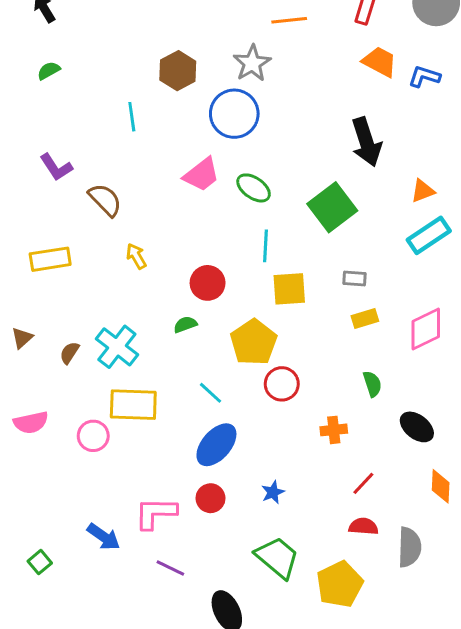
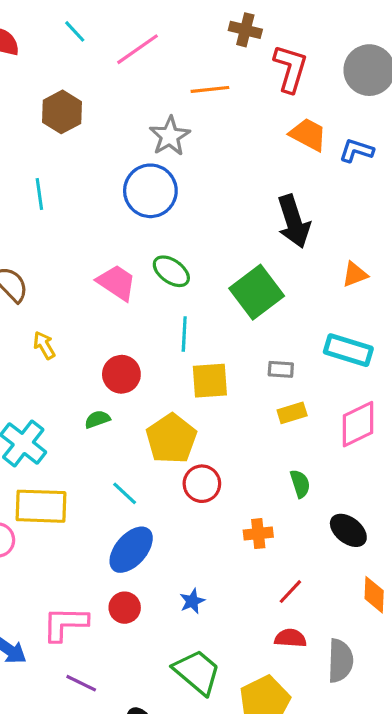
brown hexagon: (178, 71) -> (62, 112), moved
pink trapezoid: (202, 175) -> (117, 283), moved, turned -108
cyan rectangle: (429, 235) -> (348, 350), moved, turned 51

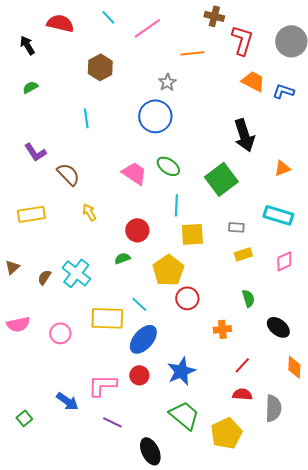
gray star: (170, 136) -> (167, 82), size x0.7
pink diamond: (358, 424) -> (284, 261), size x0.7
yellow rectangle: (41, 506) -> (107, 318), moved
blue star: (192, 601) -> (181, 371), size x1.8

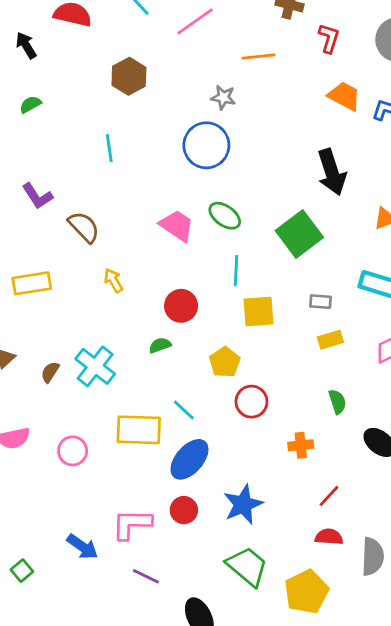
red L-shape: (242, 40) -> (329, 38), size x0.7
gray star: (167, 82) -> (223, 97), turned -30
yellow pentagon: (168, 270) -> (225, 362), size x0.7

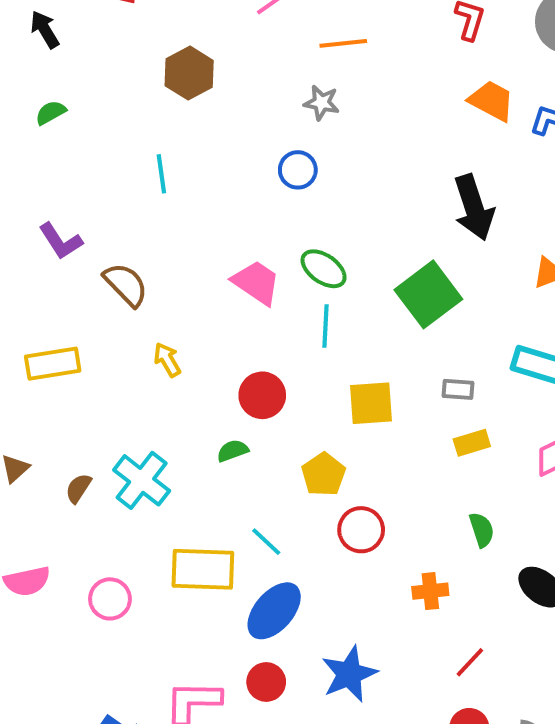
orange line: (259, 57) -> (343, 43), moved
blue circle: (206, 145) -> (298, 170), size x0.6
cyan line: (236, 271) -> (326, 326), moved

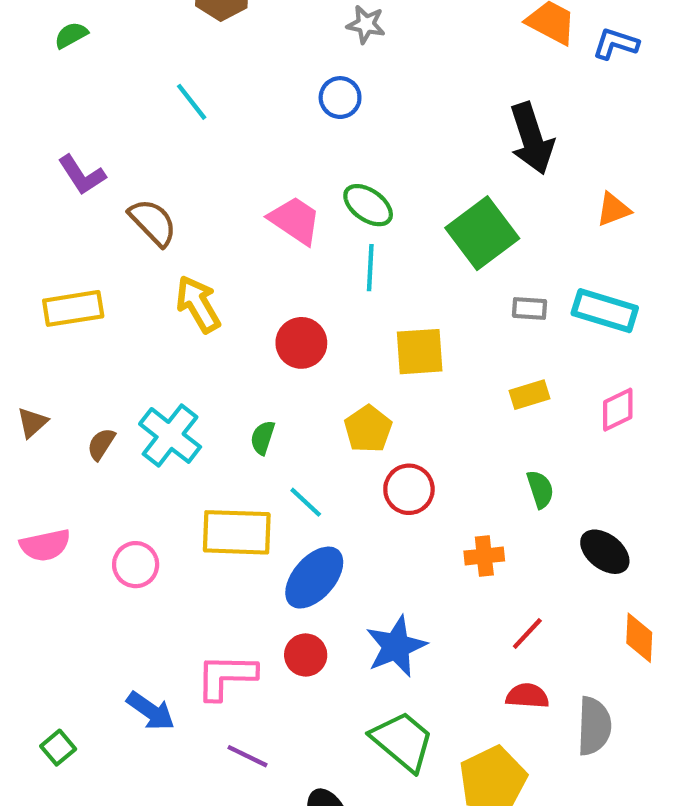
cyan line: (161, 174) -> (192, 102), turned -30
yellow arrow: (167, 360) -> (198, 304), size x1.5
gray rectangle: (458, 389) -> (529, 308), moved
green semicircle: (233, 451) -> (263, 438), moved, turned -52

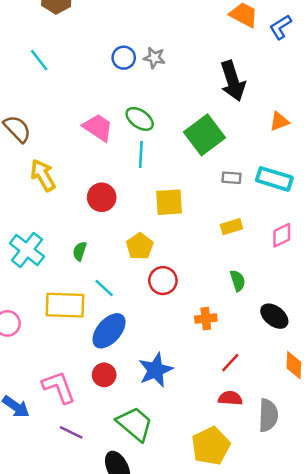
gray star: (366, 24) -> (154, 58), moved
blue L-shape: (616, 44) -> (280, 27), turned -50
pink L-shape: (226, 677) -> (59, 387), turned 69
green trapezoid: (403, 741) -> (135, 424), moved

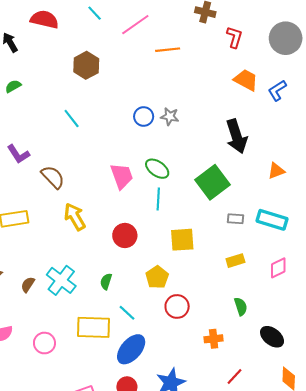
pink trapezoid: (98, 127) -> (122, 176), turned 36

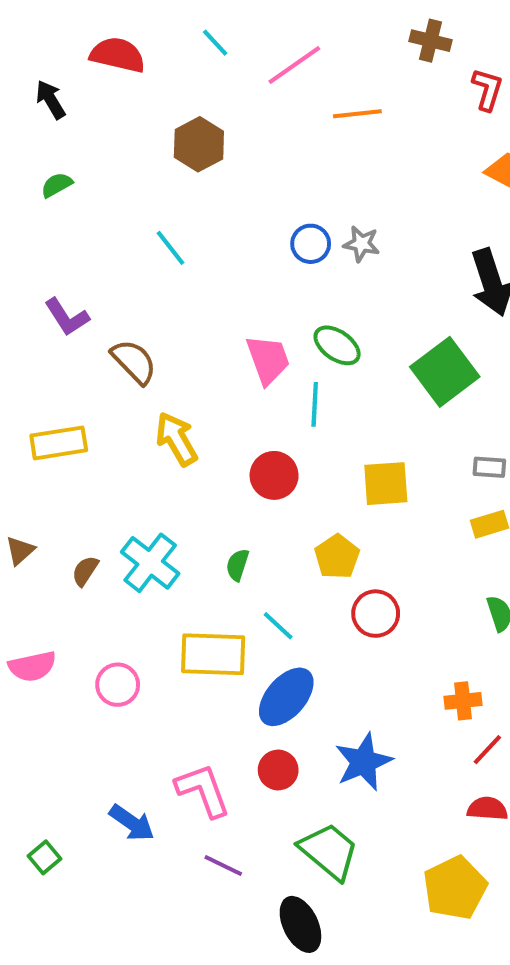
cyan line: (158, 199) -> (315, 404), moved
gray rectangle: (235, 219) -> (489, 467), moved
orange cross: (214, 339) -> (463, 701), moved

